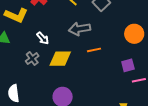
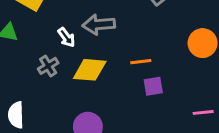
gray arrow: (79, 29) -> (99, 25), moved
purple square: (128, 65) -> (153, 86), moved

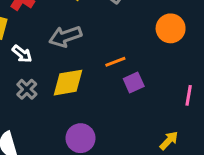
white arrow: (66, 37) -> (22, 54), moved
pink line: (203, 112) -> (189, 95), turned -60

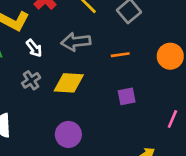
orange line: (115, 62) -> (120, 55), moved

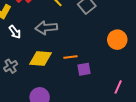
orange line: (120, 55) -> (70, 57), moved
gray cross: (31, 80) -> (11, 66), moved

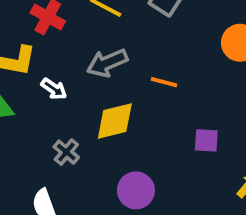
orange line: (70, 57) -> (164, 82), moved, turned 40
purple square: (84, 69) -> (206, 140), moved, turned 32

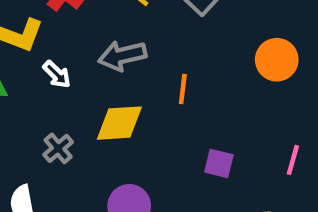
orange line: (164, 82) -> (183, 89), turned 72

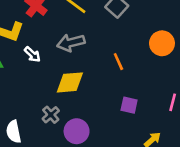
orange line: (183, 89) -> (118, 62), moved, turned -30
gray cross: (58, 148) -> (51, 115), moved

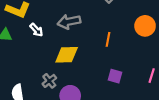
orange line: (118, 62) -> (108, 39), turned 32

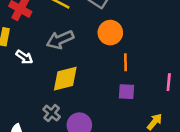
orange circle: (145, 26) -> (110, 33), moved
orange line: (108, 39) -> (125, 62), moved

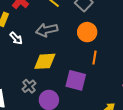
purple square: (126, 92) -> (76, 80), moved, size x1.5

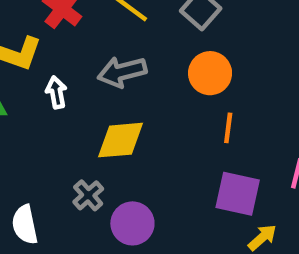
white arrow: (16, 38) -> (56, 92), turned -144
purple square: (76, 80) -> (238, 194), moved

